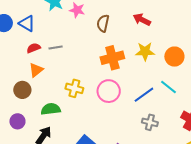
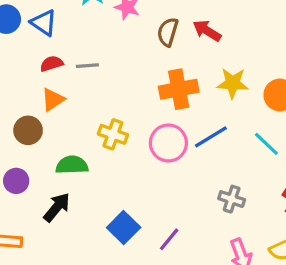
red arrow: (142, 20) -> (207, 31), moved
blue line: (144, 95) -> (211, 137), moved

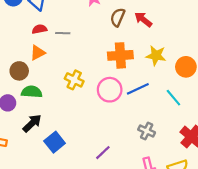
green semicircle: (72, 165) -> (32, 92), moved
blue square: (124, 228) -> (55, 142), moved

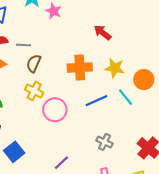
brown semicircle: (118, 17) -> (34, 63), moved
pink circle: (110, 90) -> (55, 110), moved
cyan line: (173, 98) -> (125, 97), moved

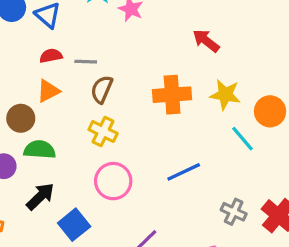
blue line: (96, 101) -> (184, 172), moved
pink circle: (55, 110) -> (113, 181), moved
gray cross: (105, 142) -> (234, 212), moved

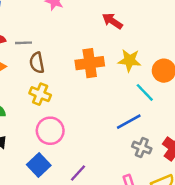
brown semicircle: (102, 89) -> (37, 63), turned -30
blue line: (184, 172) -> (129, 122), moved
blue square: (74, 225) -> (39, 165), moved

